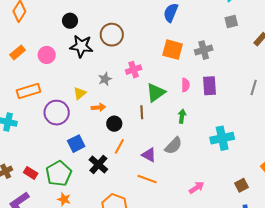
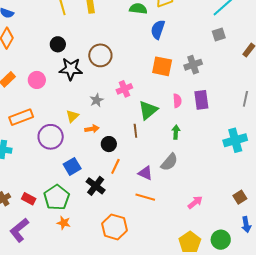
cyan cross: (222, 138) -> (235, 140), moved

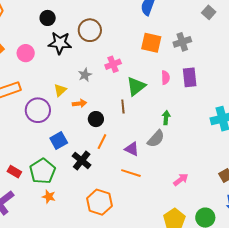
gray square: (219, 34) -> (209, 12), turned -32
green arrow: (176, 132) -> (166, 118), moved

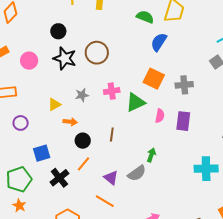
green triangle: (136, 86) -> (135, 102), moved
purple circle: (38, 110) -> (21, 123), moved, size x0.6

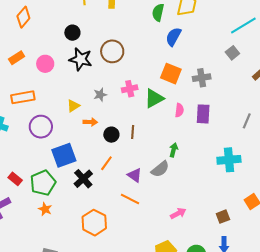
green semicircle: (145, 17) -> (158, 13), turned -96
purple circle: (21, 123) -> (41, 127), size x1.5
black circle: (83, 141) -> (111, 135), moved
blue square: (42, 153) -> (64, 155), size x1.4

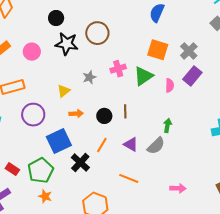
gray cross: (202, 78) -> (189, 51), turned -30
purple rectangle: (203, 114) -> (192, 76), moved, turned 42
orange arrow: (90, 122) -> (76, 114), moved
purple triangle: (135, 175) -> (131, 144), moved
pink arrow: (178, 213) -> (178, 188), turned 35

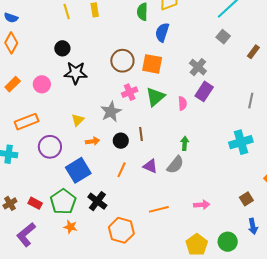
brown circle: (97, 33) -> (122, 61), moved
orange square: (158, 50) -> (152, 64), moved
gray star: (89, 77) -> (111, 112), moved, size x1.5
black cross: (80, 162) -> (97, 201), moved
orange line: (129, 178) -> (159, 209), moved, turned -30

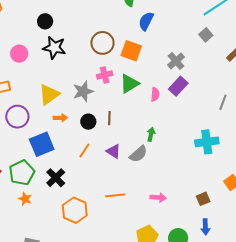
yellow triangle: (78, 120) -> (49, 94), size x1.6

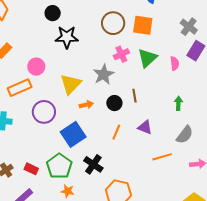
pink circle: (19, 54) -> (36, 67), moved
gray semicircle: (138, 154) -> (185, 135), moved
orange line: (115, 195) -> (162, 157), moved

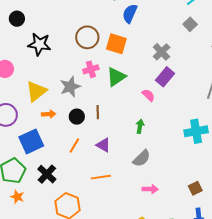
black circle: (53, 13) -> (17, 19), moved
pink semicircle: (175, 63) -> (148, 95), moved, turned -48
orange line: (162, 157) -> (101, 177), moved

